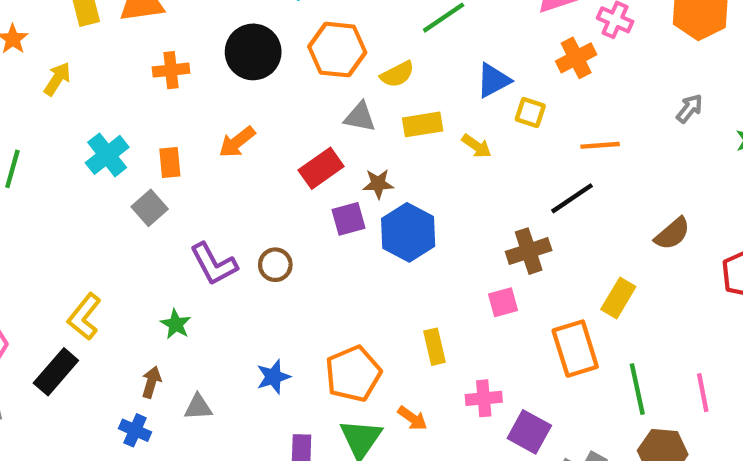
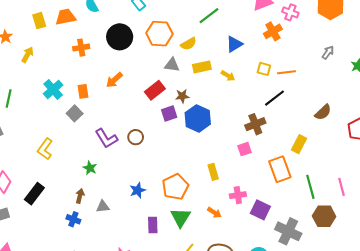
yellow square: (530, 112) -> (264, 69), moved
yellow L-shape: (84, 317) -> (45, 149), moved
orange arrow: (412, 418) -> (214, 213), moved

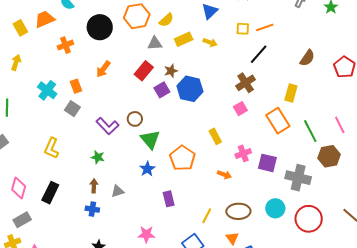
green triangle: (181, 217) -> (150, 139), moved

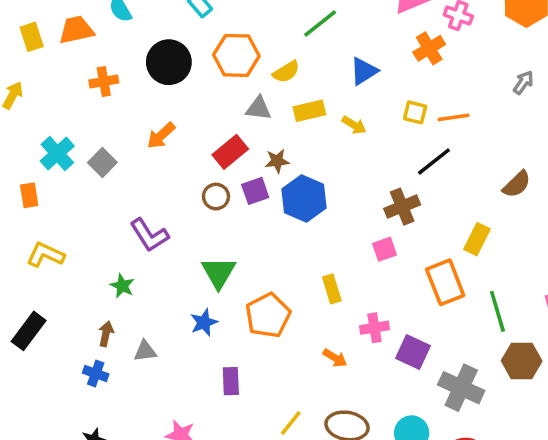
orange rectangle: (76, 86) -> (29, 195), moved
gray square: (72, 109) -> (102, 163), moved
brown circle: (135, 119) -> (216, 197), moved
yellow L-shape: (52, 148) -> (45, 255), turned 80

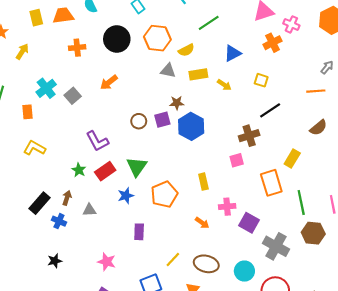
orange line: (453, 117) -> (316, 91), moved
red rectangle: (230, 152) -> (105, 171), moved
black rectangle: (29, 331) -> (39, 203), moved

